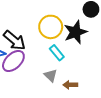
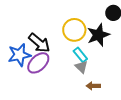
gray triangle: (51, 75) -> (81, 67), moved

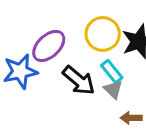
black arrow: (39, 43) -> (79, 80), moved
purple ellipse: (38, 63) -> (49, 46), moved

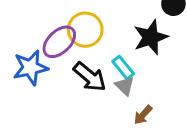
yellow circle: (103, 34) -> (85, 30), moved
brown arrow: (131, 118) -> (143, 115), turned -48

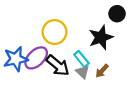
purple ellipse: (59, 42) -> (36, 58), moved
brown arrow: (143, 115) -> (102, 71), moved

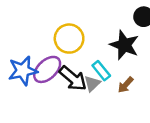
black star: (101, 37) -> (124, 45), turned -30
gray triangle: (83, 72) -> (92, 84), moved, turned 32

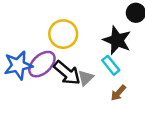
cyan rectangle: (101, 71) -> (111, 65), moved
brown arrow: (126, 85) -> (118, 93), moved

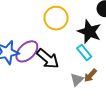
yellow circle: (63, 34) -> (56, 18), moved
gray triangle: (86, 78) -> (77, 80), moved

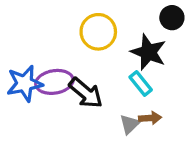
purple ellipse: (27, 51) -> (54, 82), turned 35
brown arrow: (90, 75) -> (150, 118), turned -136

